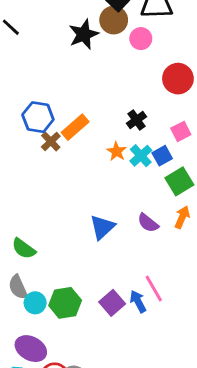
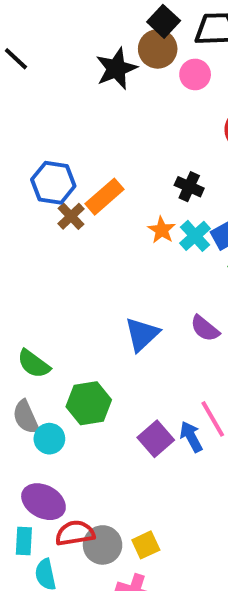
black cross: (137, 120) -> (189, 187), turned -30
green hexagon: (65, 303) -> (89, 403), moved

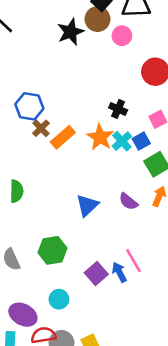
orange rectangle: (105, 197) -> (63, 137), moved
orange star: (162, 230) -> (100, 137), size x1.5
green semicircle: (34, 364) -> (17, 191), moved, turned -125
cyan circle: (49, 439) -> (59, 299), moved

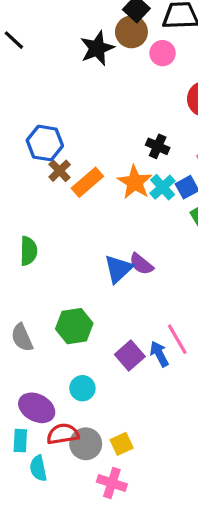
purple semicircle: (128, 202) -> (141, 264), moved

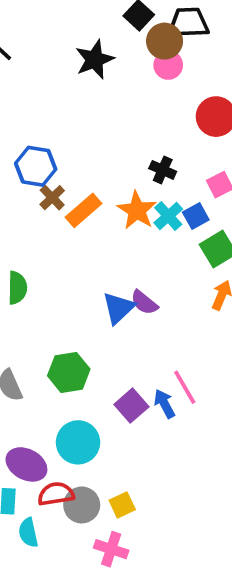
brown circle: (131, 32) -> (165, 41), moved
cyan circle: (82, 388) -> (78, 442), size x1.5

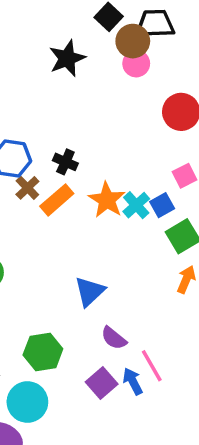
black cross: (163, 170) -> (65, 162), moved
purple semicircle: (144, 302) -> (114, 338), moved
cyan circle: (78, 442) -> (27, 402), moved

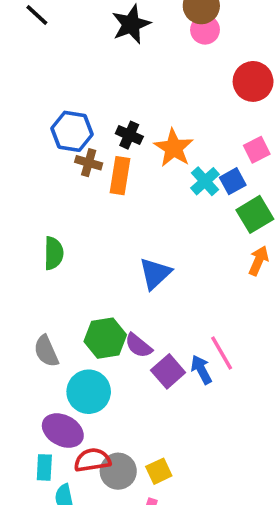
brown cross: (27, 188) -> (89, 163), turned -30
orange rectangle: (57, 200) -> (120, 176), turned -40
orange star: (107, 200) -> (174, 148), moved
purple semicircle: (114, 338) -> (139, 346), moved

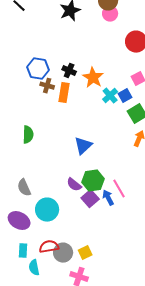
green hexagon: (105, 338) -> (93, 181), moved
purple ellipse: (63, 431) -> (19, 221), moved

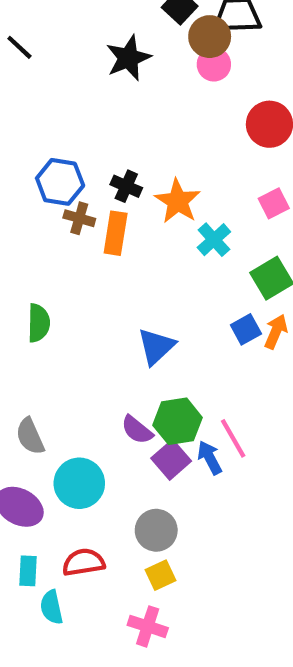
blue square: (125, 96) -> (246, 329), moved
gray circle: (63, 253) -> (156, 530), moved

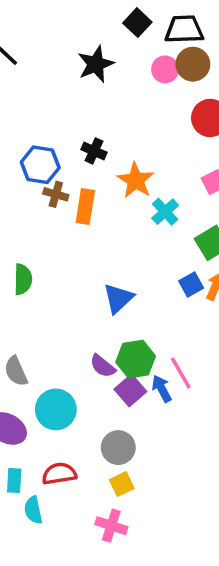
brown circle: (210, 37) -> (193, 64), moved
black cross: (126, 186) -> (94, 151), moved

